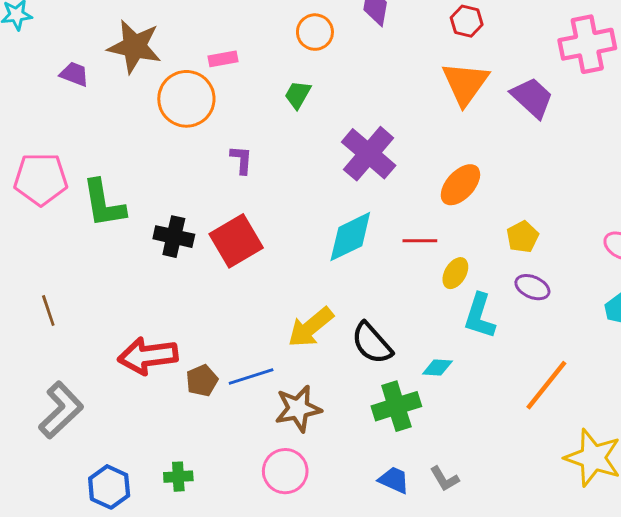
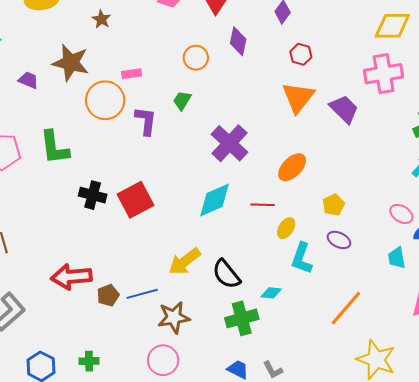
purple L-shape: (241, 160) -> (146, 121), moved, size x1.4
green L-shape: (104, 204) -> (54, 147), moved

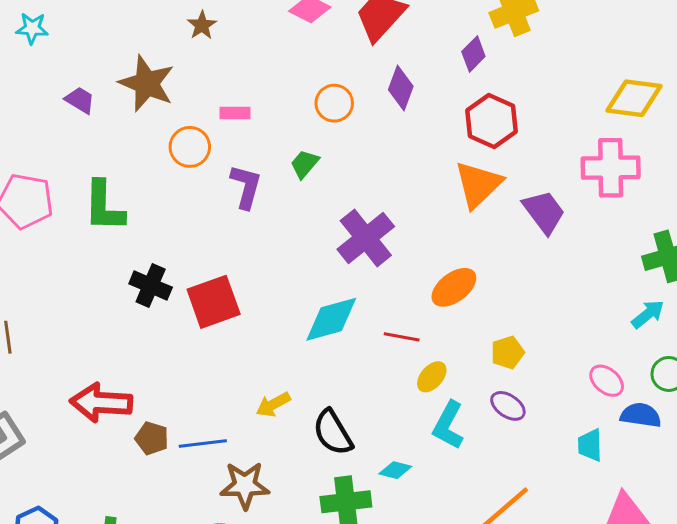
red hexagon: (301, 54) -> (492, 121), size x1.6
orange circle: (105, 100) -> (190, 147), size x0.7
yellow arrow: (185, 262) -> (273, 405), size x0.7
brown pentagon: (108, 295) -> (152, 438), turned 30

